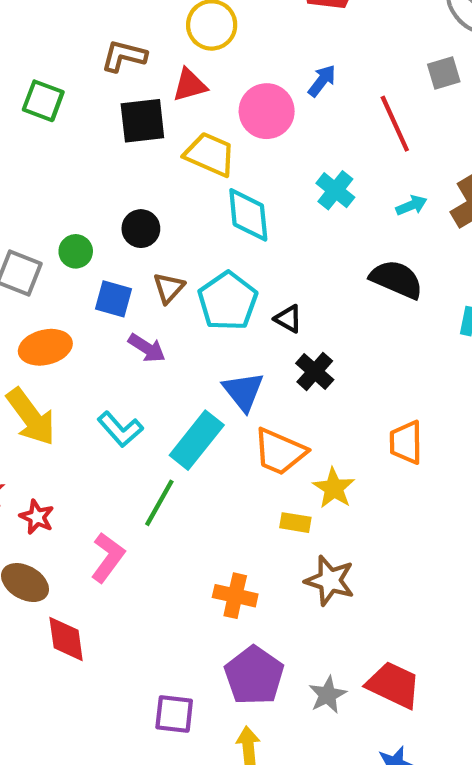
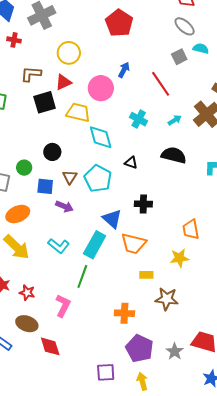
black triangle: (288, 319) -> (131, 163), moved
black cross: (315, 371) -> (143, 204), turned -30
yellow star: (334, 488) -> (179, 258), moved, turned -30

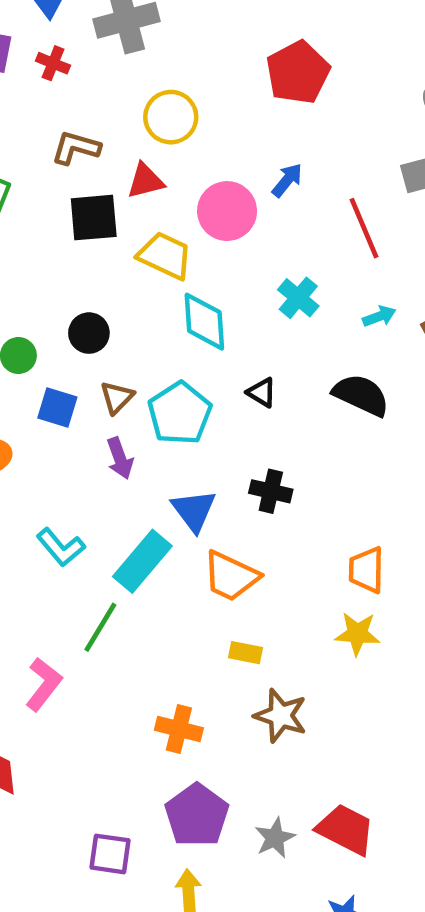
purple arrow: (64, 206) -> (120, 458), moved, turned 36
yellow star: (179, 258) -> (357, 634), moved

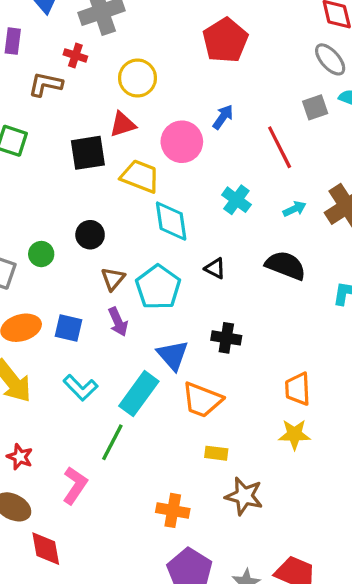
red cross: (53, 63) -> (75, 55), moved
brown L-shape: (76, 148) -> (46, 84), moved
blue square: (57, 408) -> (68, 328), moved

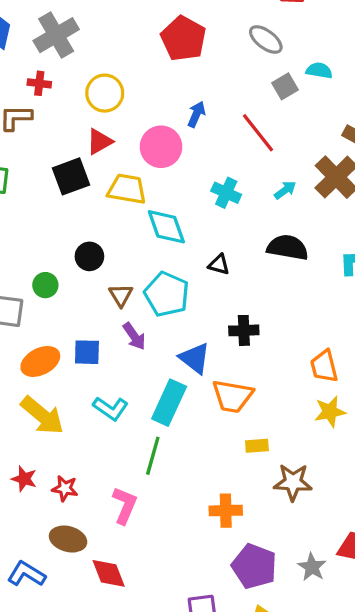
gray ellipse: (330, 59) -> (266, 40), moved

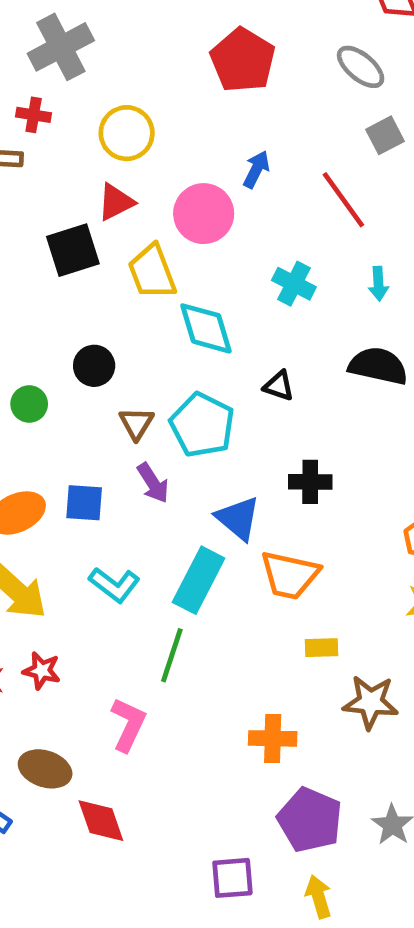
yellow trapezoid: (127, 189) -> (152, 272), turned -123
cyan arrow: (285, 190) -> (378, 284), turned 120
red star: (65, 488) -> (42, 671), moved

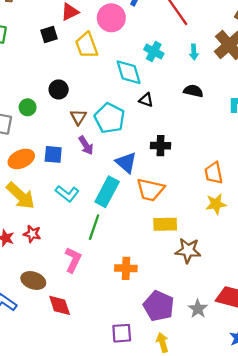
black square: (73, 250) -> (49, 35), size x0.7
cyan diamond: (206, 328) -> (129, 72), moved
black semicircle: (378, 366) -> (193, 91), size x0.7
yellow rectangle: (321, 648) -> (165, 224), size x1.5
orange cross: (273, 738) -> (126, 268), moved

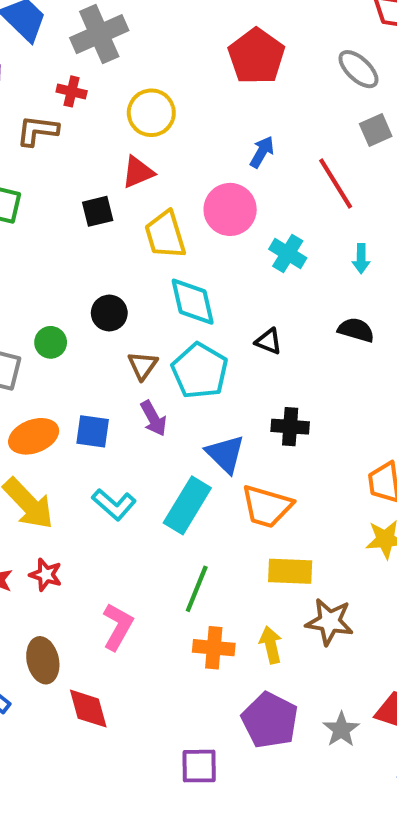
pink circle: (111, 18) -> (230, 209), moved
cyan diamond: (129, 72) -> (193, 302), moved
green line: (94, 227) -> (197, 589), moved
brown ellipse: (33, 281) -> (43, 660), turned 55
yellow arrow: (162, 342) -> (271, 645), moved

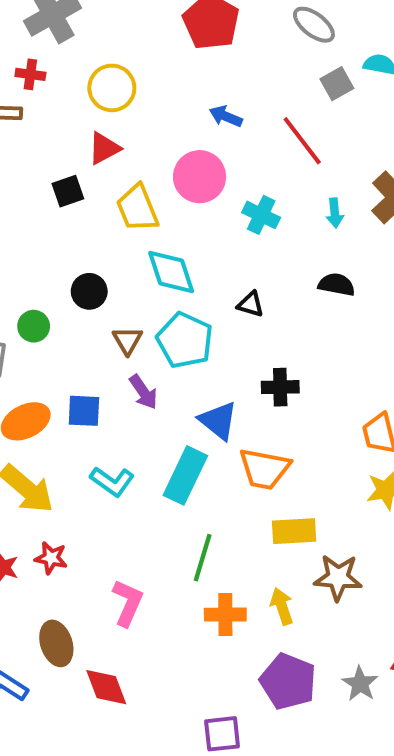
blue arrow: (262, 152) -> (226, 116), turned -92

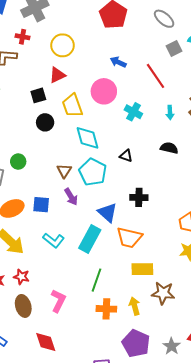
black circle: (89, 291) -> (45, 122), moved
brown ellipse: (56, 643) -> (23, 306), moved

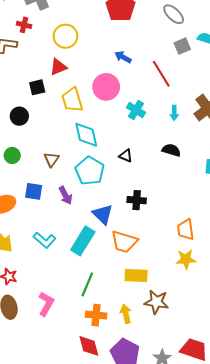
black circle: (45, 122) -> (19, 116), moved
brown triangle: (64, 171) -> (51, 159), moved
blue square: (41, 205) -> (34, 191), moved
red diamond: (46, 342) -> (89, 346), moved

